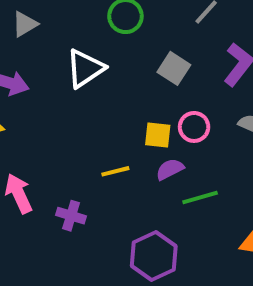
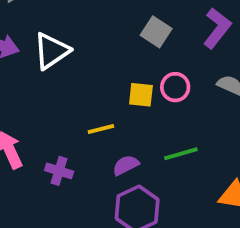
white triangle: (85, 68) -> (51, 51), moved
purple semicircle: (170, 169) -> (126, 165), moved

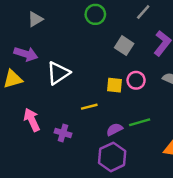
white triangle: (51, 51) -> (58, 73), moved
purple semicircle: (126, 165) -> (114, 129), moved

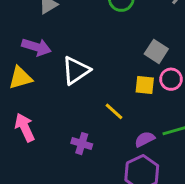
gray square: (124, 46) -> (156, 51), moved
yellow line: (89, 107) -> (114, 111), turned 56
pink arrow: (32, 120) -> (25, 127), moved

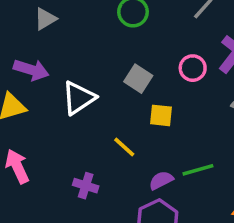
gray square: (156, 51) -> (138, 79), moved
pink circle: (171, 79) -> (193, 68), moved

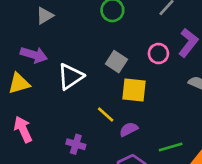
yellow square: (161, 115) -> (134, 90), size x1.4
green line: (198, 170) -> (171, 147), moved
purple semicircle: (161, 180) -> (129, 129), moved

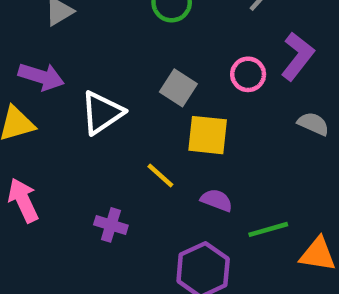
purple semicircle: (129, 129) -> (217, 200), moved, turned 48

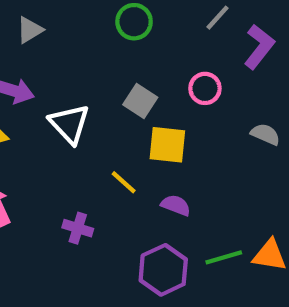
purple L-shape: (298, 56) -> (259, 47), moved
white triangle: (102, 113) -> (69, 124), turned -39
green line: (268, 229) -> (224, 257), moved

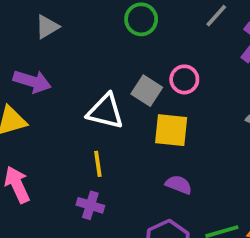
pink circle: (205, 88) -> (184, 79), moved
white triangle: (69, 124) -> (105, 111), moved, turned -33
yellow line: (124, 182) -> (98, 164), moved, turned 40

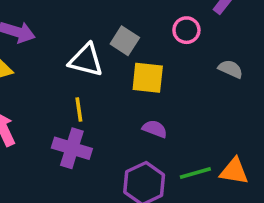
pink circle: (184, 79) -> (186, 30), moved
purple cross: (90, 205) -> (72, 148), size x1.5

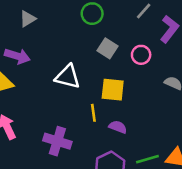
gray square: (125, 41) -> (108, 48), moved
yellow line: (79, 109) -> (93, 113), moved

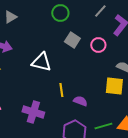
yellow square: (113, 90) -> (114, 86), moved

